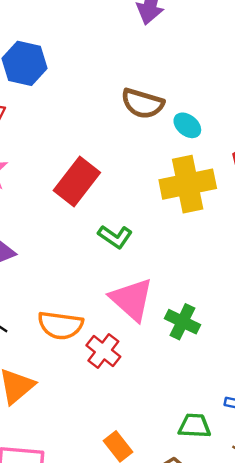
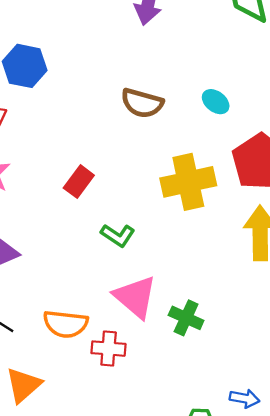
cyan ellipse: (187, 125) -> (216, 102), moved
red rectangle: (77, 182) -> (79, 182), size x0.7
red cross: (103, 351) -> (109, 349), turned -32

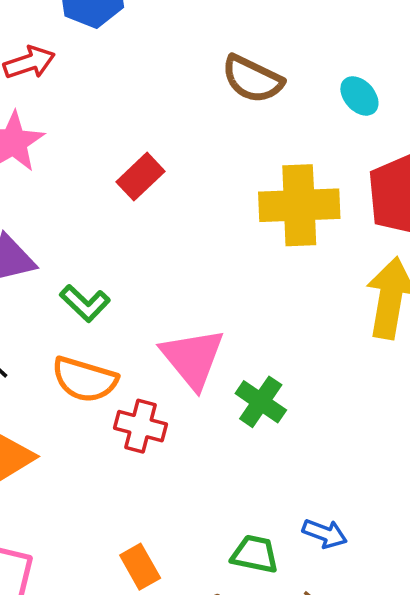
green L-shape: (118, 235) -> (85, 303), moved

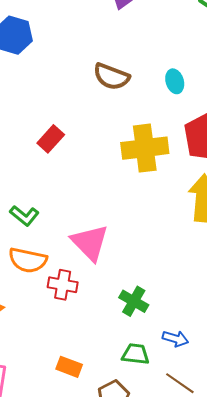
cyan ellipse: (359, 96) -> (175, 81), turned 30
green cross: (261, 402) -> (134, 301), moved
orange rectangle: (140, 567) -> (69, 367), turned -35

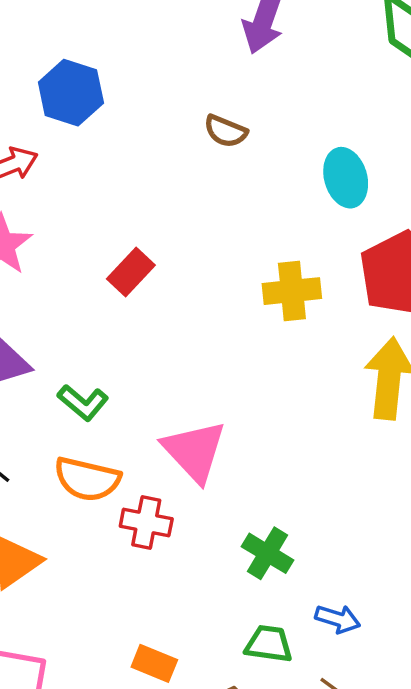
brown semicircle: (111, 77) -> (226, 131), moved, size x0.7
cyan ellipse: (175, 81) -> (346, 178), size x1.4
yellow cross: (145, 148) -> (292, 291), size x0.7

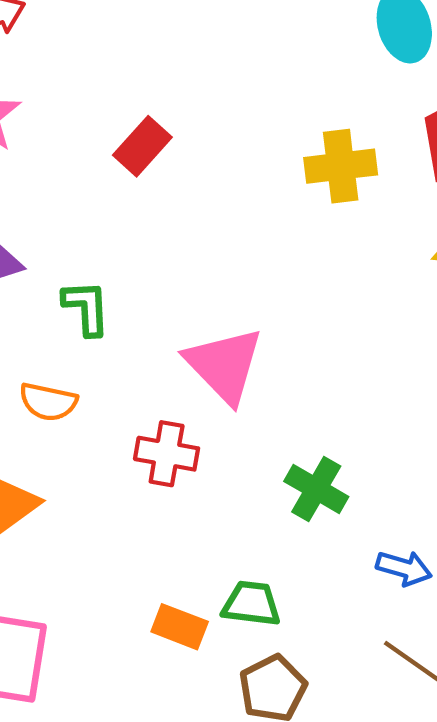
green L-shape: (83, 403) -> (86, 308), turned -132
orange semicircle: (87, 479) -> (48, 402), moved, size x0.7
green trapezoid: (269, 644) -> (251, 604), moved

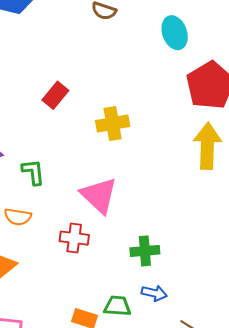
yellow cross: (341, 166) -> (113, 124), moved
green cross: (316, 489) -> (145, 251), turned -32
blue arrow: (404, 568) -> (154, 293), moved

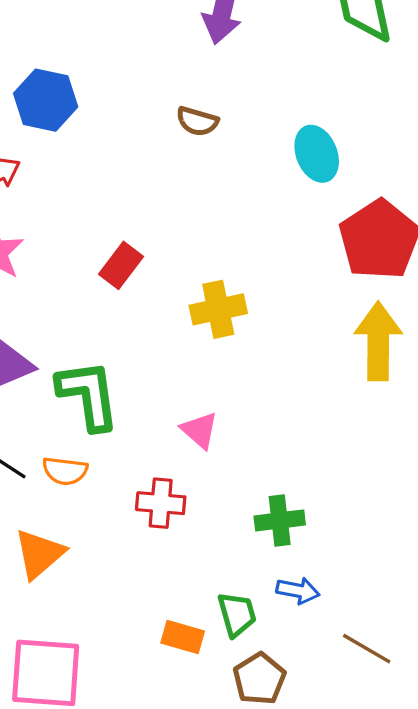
green L-shape: (33, 172) -> (88, 395), size x1.6
pink triangle: (99, 195) -> (200, 430), size x0.6
green trapezoid: (117, 306) -> (237, 614), turned 72

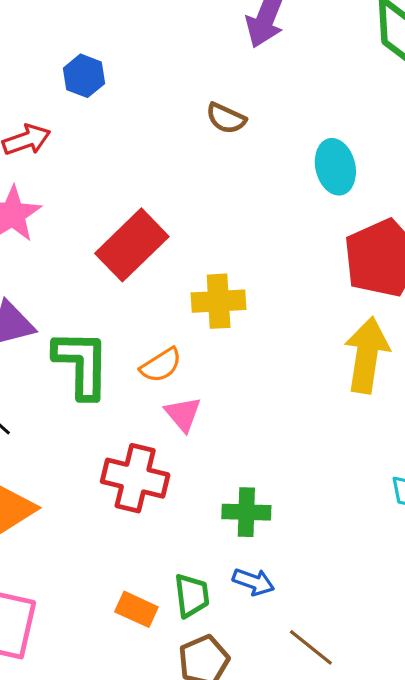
blue hexagon: (46, 100) -> (84, 76), size x0.7
red rectangle: (121, 265) -> (132, 245), size x1.6
orange semicircle: (65, 471) -> (161, 365), moved, turned -48
red cross: (161, 503) -> (135, 478), size x1.4

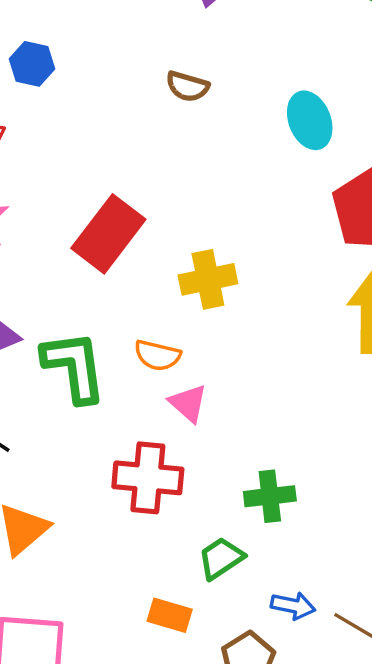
orange semicircle: (161, 365) -> (157, 355), turned 54
blue arrow: (253, 582) -> (293, 606), moved
green trapezoid: (192, 596) -> (221, 558), moved, turned -108

